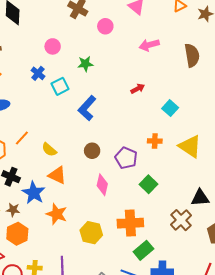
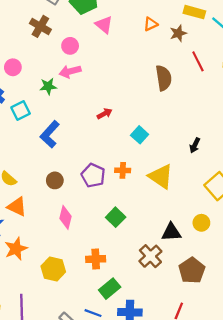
pink arrow: (149, 45) -> (70, 71), moved
purple pentagon: (126, 158) -> (93, 175), moved
orange star: (57, 214) -> (16, 249), turned 30
orange cross: (130, 223) -> (96, 259), size x0.7

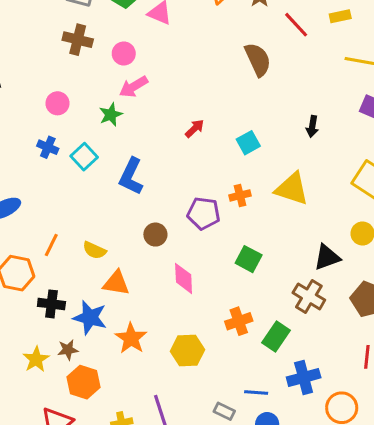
cyan square: (140, 135) -> (248, 143), turned 35
black arrow: (195, 145) -> (312, 126), moved
green rectangle: (110, 289) -> (276, 336), moved

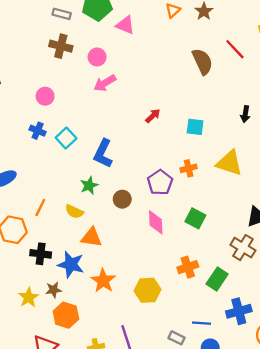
red line: (296, 25) -> (235, 49), moved
green star: (111, 115) -> (89, 185), moved
cyan square: (248, 143) -> (195, 127), turned 36
purple pentagon: (203, 213) -> (160, 182), turned 30
pink diamond: (184, 278) -> (156, 222), moved

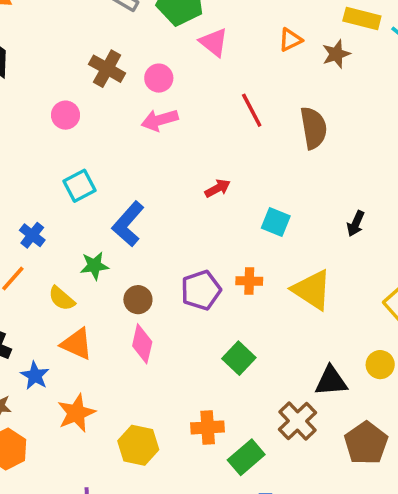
brown cross: (61, 46) -> (107, 69), moved
red line: (235, 49) -> (252, 110), moved
blue cross: (38, 131) -> (32, 235), moved
pink diamond: (156, 222) -> (142, 344), moved
blue star: (71, 264) -> (35, 376), size x0.7

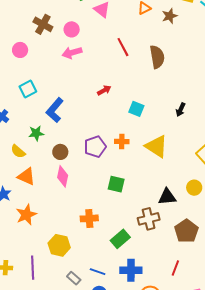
green square: (239, 358) -> (116, 184), turned -30
brown cross: (297, 421) -> (149, 219), turned 30
orange cross: (208, 427) -> (89, 218), moved
yellow hexagon: (138, 445) -> (59, 245), moved

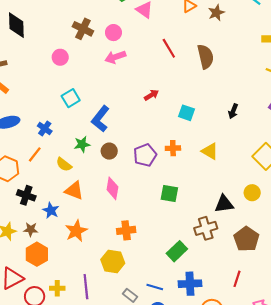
yellow triangle: (156, 146) -> (210, 151), size x0.7
brown circle: (60, 152) -> (109, 151), moved
orange cross: (89, 218) -> (126, 230), moved

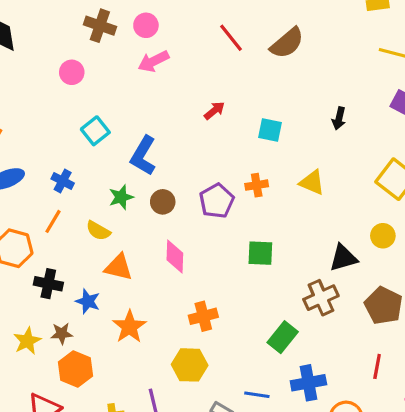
brown semicircle: (205, 57) -> (287, 43), turned 70

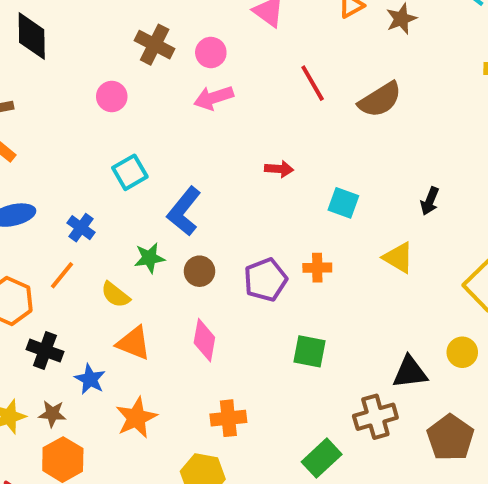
red arrow: (214, 111) -> (279, 169), turned 35
yellow triangle: (312, 182) -> (398, 258), moved

